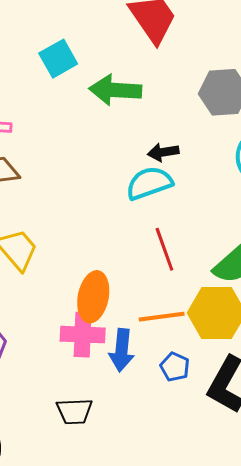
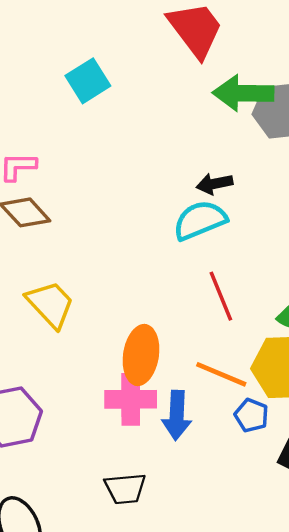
green arrow: (115, 90) -> (243, 93), moved
orange line: (162, 317) -> (221, 374), turned 33
blue pentagon: (175, 367) -> (251, 415), moved

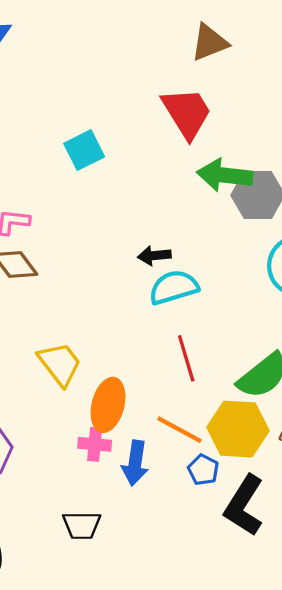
black arrow: (215, 184) -> (154, 256), moved
yellow trapezoid: (50, 304) -> (60, 364), moved
pink cross: (131, 399) -> (95, 444), size x0.7

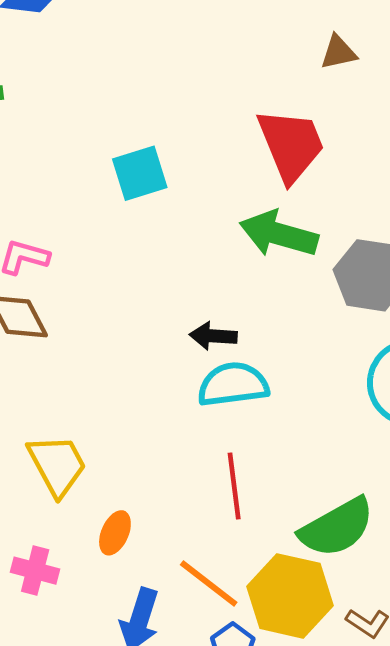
brown triangle: (209, 42) -> (338, 52), size x0.7
green arrow: (225, 175) -> (279, 234), moved
orange ellipse: (108, 405) -> (115, 533), size x0.6
pink cross: (95, 444) -> (35, 571), moved

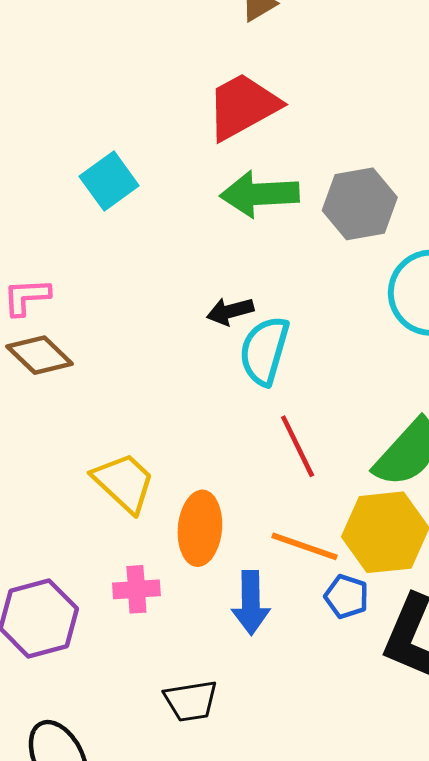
red trapezoid: (291, 145) -> (243, 106), turned -78
cyan semicircle: (233, 384) -> (264, 351), turned -48
orange ellipse: (115, 533) -> (200, 528), size x1.6

